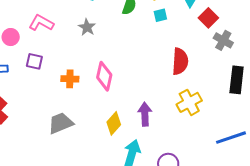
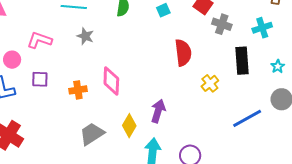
cyan square: (160, 15) -> (163, 10), moved
yellow cross: (189, 102) -> (210, 83), moved, size x0.7
purple arrow: (145, 114) -> (158, 111), turned 30
gray trapezoid: (61, 123) -> (92, 134), moved

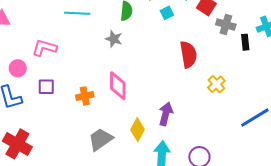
gray star: (85, 36) -> (114, 39), moved
black rectangle: (242, 61) -> (245, 42), moved, size x0.6

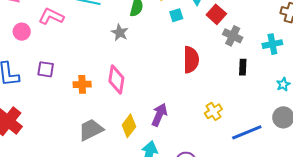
black rectangle: (245, 42) -> (243, 67), moved
pink L-shape: (44, 48) -> (51, 16), moved
pink circle: (18, 68) -> (22, 32), moved
yellow cross: (216, 84) -> (213, 111), moved

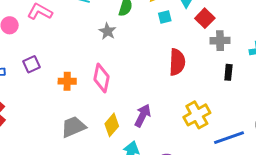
gray cross: (233, 36) -> (220, 41), turned -30
purple square: (46, 69) -> (31, 64), turned -36
yellow cross: (213, 111) -> (197, 115), size x1.5

